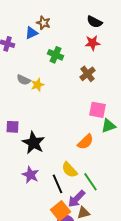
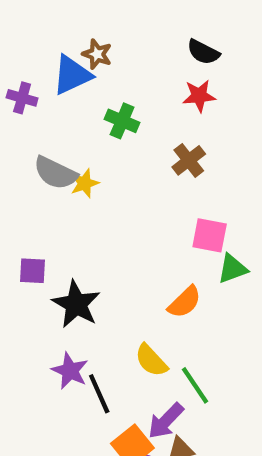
blue triangle: (31, 33) -> (72, 75), size x1.5
gray semicircle: (23, 80) -> (55, 173), size x1.5
black line: (57, 184) -> (99, 394), moved

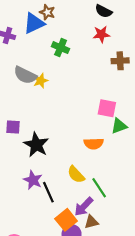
brown cross: (189, 160) -> (120, 61), moved, turned 35
orange semicircle: (185, 302) -> (94, 144), turned 42

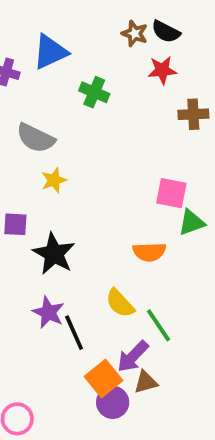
brown star: (47, 12) -> (135, 33), moved
yellow star: (41, 81) -> (54, 180), moved

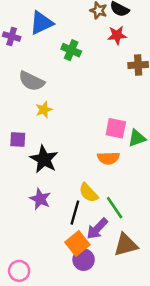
pink square: (171, 193) -> (116, 128), moved
black line: (74, 333) -> (75, 213), moved, turned 40
brown triangle: (146, 382) -> (126, 245), moved, size x1.5

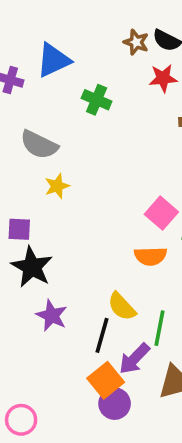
pink square: (116, 128) -> (161, 213), turned 30
black star: (44, 159) -> (32, 267), moved
green line: (115, 208) -> (160, 328), turned 45

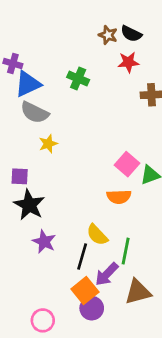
blue triangle: (53, 60) -> (28, 84), moved
pink circle: (21, 420) -> (43, 320), moved

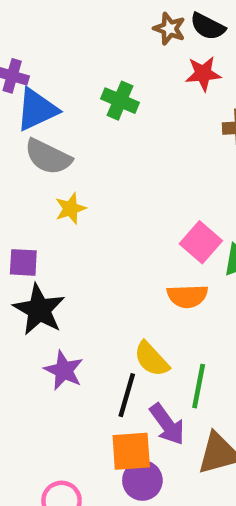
purple arrow: (107, 274) -> (167, 424), turned -80
orange square: (85, 290) -> (131, 451), turned 35

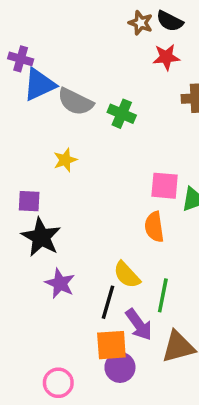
green cross: (120, 101) -> (122, 114), moved
gray semicircle: (48, 157) -> (75, 102), moved
pink square: (201, 242) -> (165, 186), turned -36
orange semicircle: (187, 296) -> (154, 227), turned 84

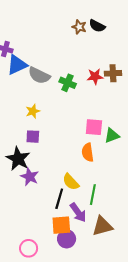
red star: (166, 57) -> (95, 76), moved
purple square: (29, 201) -> (33, 137), moved
purple star: (60, 283) -> (30, 177), moved

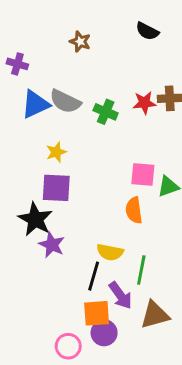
brown star: (79, 27) -> (80, 42), moved
blue triangle: (17, 65) -> (35, 104), moved
purple square: (33, 137) -> (56, 188), size x1.5
yellow semicircle: (71, 182) -> (110, 252), turned -36
pink circle: (29, 248) -> (68, 346), moved

